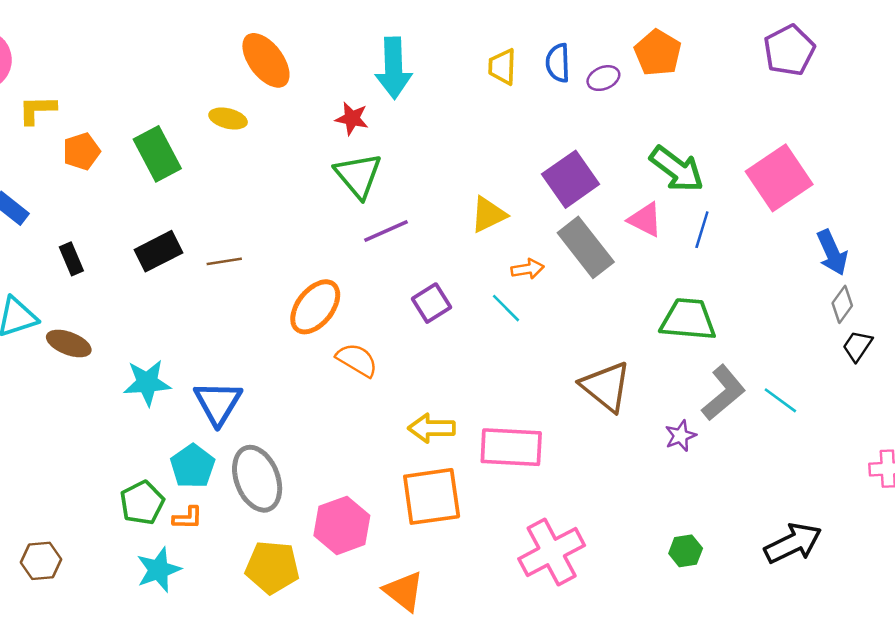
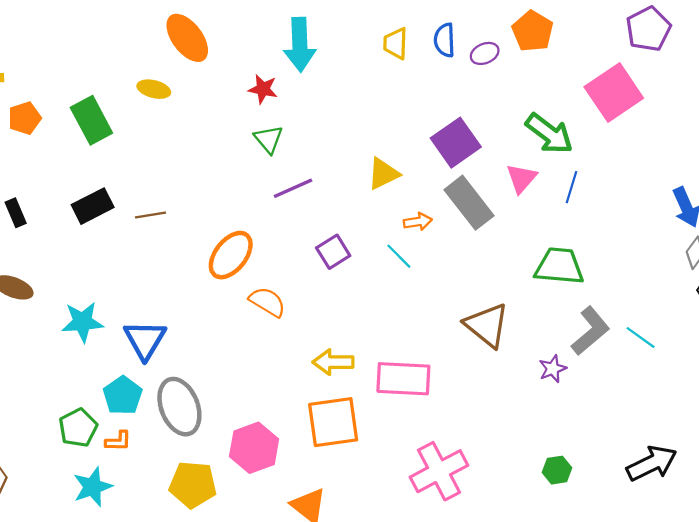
green triangle: (358, 175) -> (269, 139), size x0.7
pink square: (779, 178) -> (614, 92), moved
pink triangle: (645, 220) -> (521, 178), turned 44

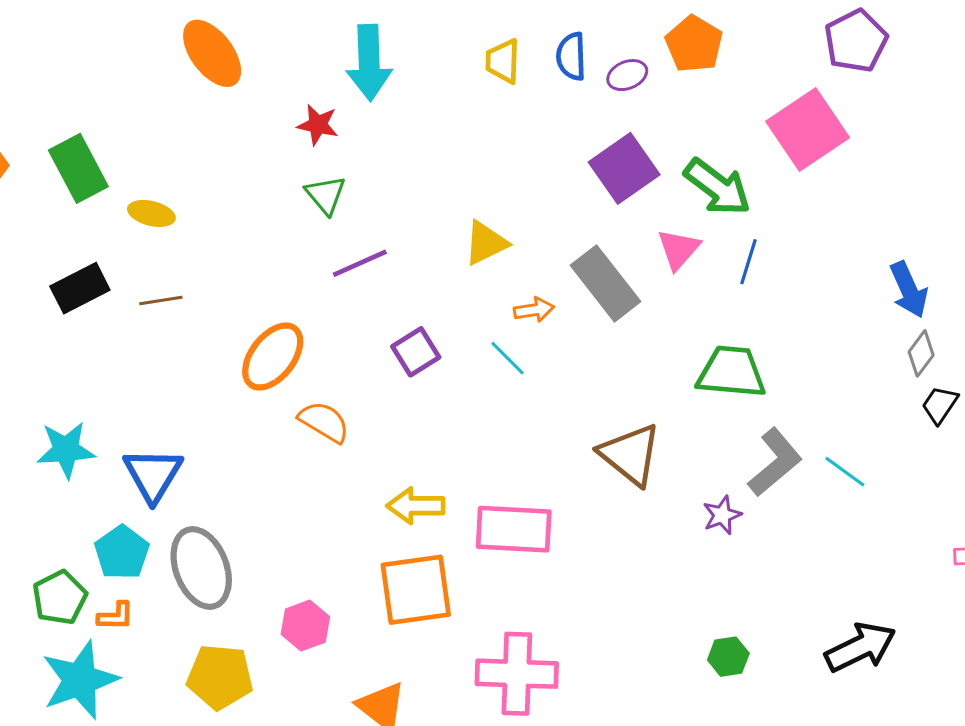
yellow ellipse: (154, 89) -> (151, 213), moved
purple square: (456, 143) -> (624, 168), moved
pink hexagon: (254, 448) -> (305, 626), size x0.7
pink cross: (439, 471) -> (517, 674), moved, turned 30
cyan star: (93, 487) -> (80, 680), size x1.4

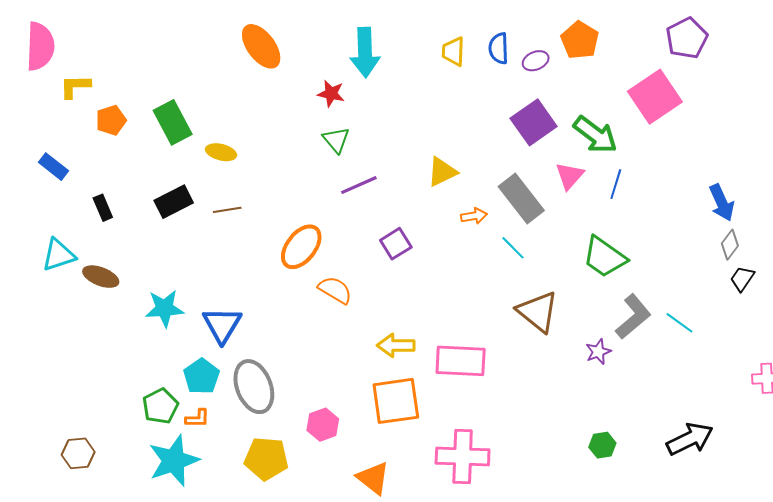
cyan line: (508, 358) -> (513, 248), moved
green trapezoid: (731, 372) -> (604, 257), turned -150

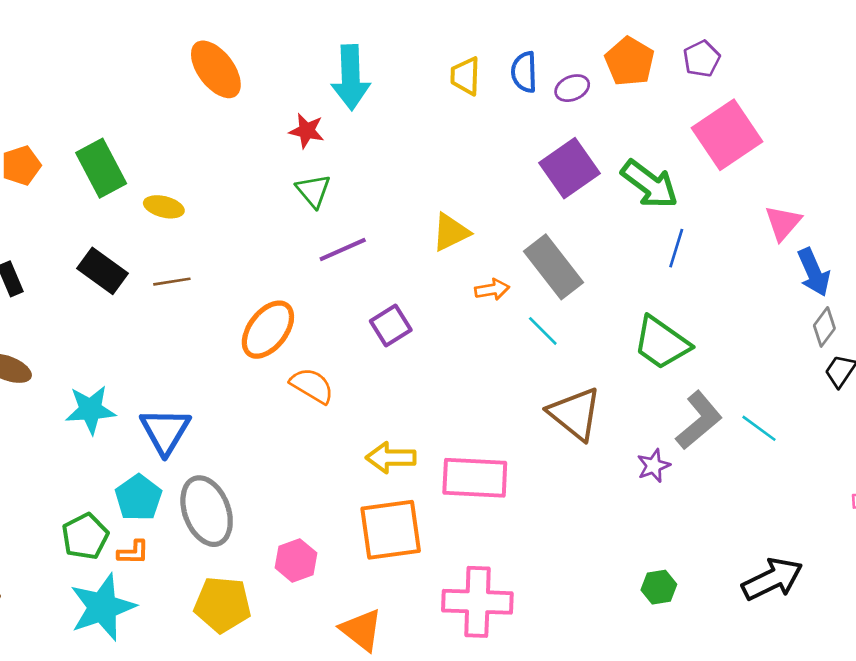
purple pentagon: (687, 38) -> (702, 59), moved, size x0.7
pink triangle: (570, 176) -> (783, 223), moved
black rectangle: (174, 202) -> (102, 271), turned 63

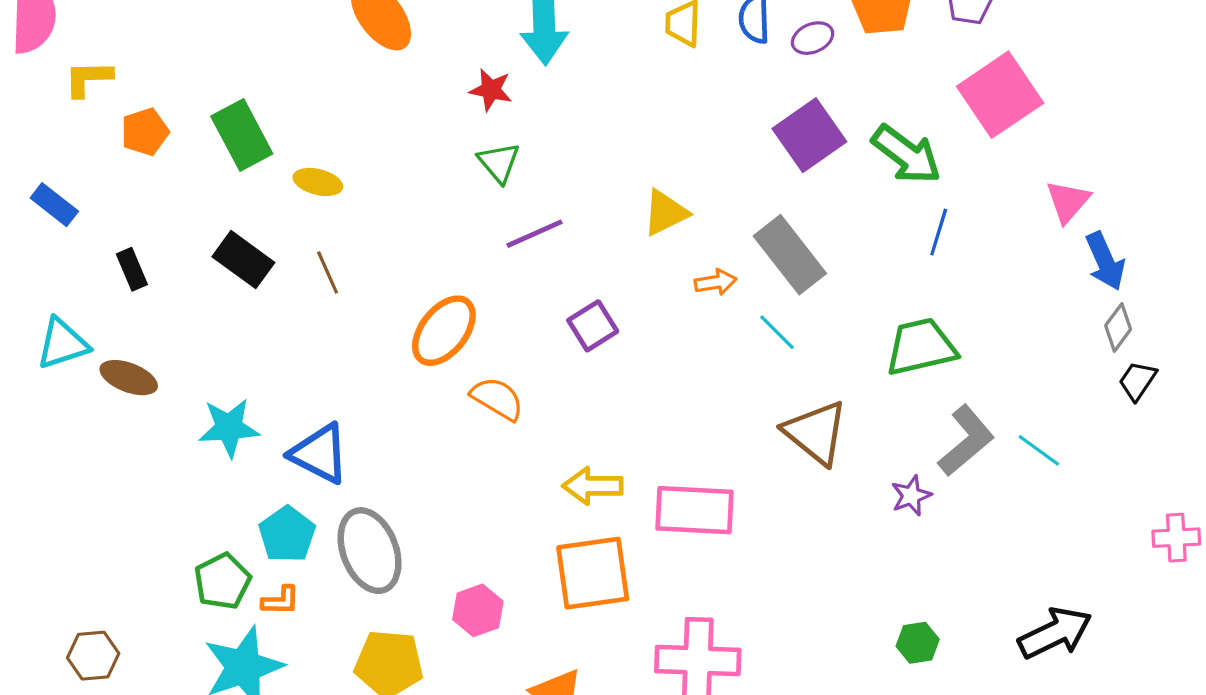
brown line: (172, 282) -> (328, 272), turned 75
green trapezoid: (662, 343) -> (921, 347), turned 132
blue triangle: (165, 431) -> (319, 454), turned -34

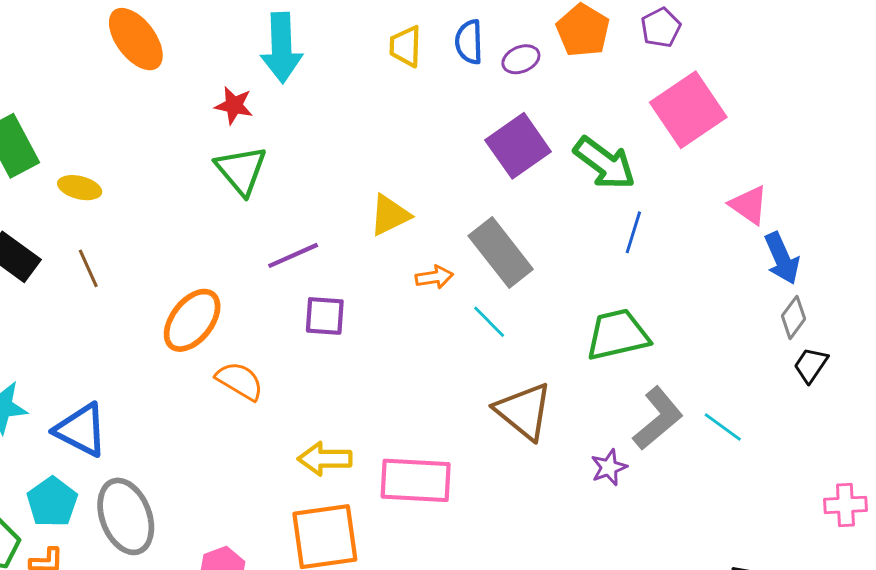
green triangle: (499, 163) -> (241, 170), size x1.4
pink triangle: (1068, 201) -> (749, 205), turned -36
purple line: (534, 234) -> (293, 255), moved
purple square: (593, 326) -> (325, 316), turned 36

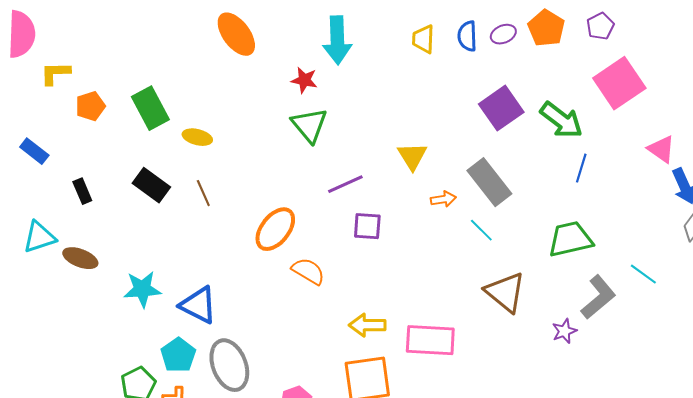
purple ellipse: (521, 59) -> (503, 34), moved
yellow triangle: (390, 215) -> (412, 156), turned -36
cyan line: (723, 427) -> (643, 274), moved

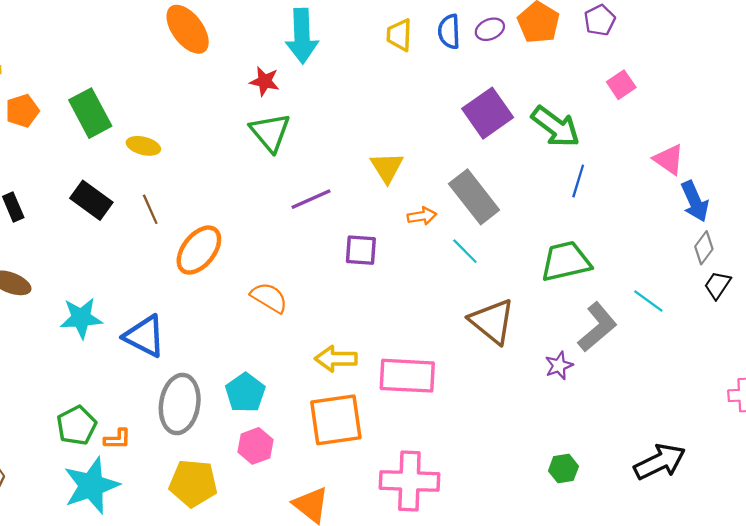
pink square: (619, 83) -> (621, 85), size x0.5
purple square: (367, 226) -> (361, 250), moved
orange ellipse: (275, 229) -> (199, 250), moved
cyan pentagon: (178, 355) -> (245, 393), moved
gray ellipse: (229, 365) -> (180, 404), turned 30

